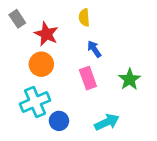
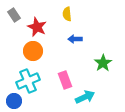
blue arrow: (94, 49) -> (75, 39), turned -56
pink rectangle: (88, 78) -> (65, 80), moved
blue circle: (59, 121) -> (14, 101), moved

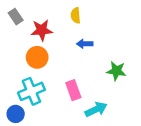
red star: (37, 27) -> (42, 30), turned -30
green star: (103, 63) -> (116, 71), turned -30

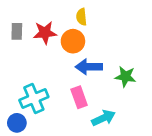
gray rectangle: (16, 17) -> (17, 31), moved, turned 35
blue arrow: (85, 44) -> (89, 67), moved, size x1.5
orange circle: (37, 57) -> (73, 41), moved

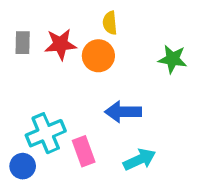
blue arrow: (89, 67) -> (123, 112), moved
green star: (125, 77) -> (172, 59), moved
pink rectangle: (79, 97) -> (84, 151), moved

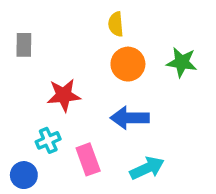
red star: (61, 44) -> (64, 95), moved
orange circle: (98, 56) -> (128, 64), moved
cyan cross: (46, 133) -> (48, 140), size x0.6

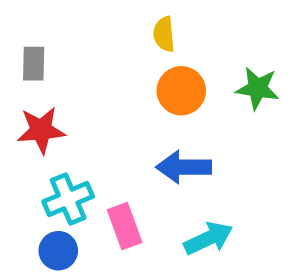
red star: (64, 95) -> (41, 130), moved
cyan cross: (48, 140) -> (68, 199), size x1.4
blue circle: (24, 175) -> (58, 251), moved

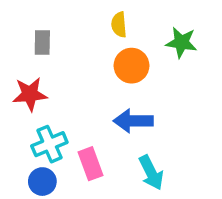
gray rectangle: (34, 64) -> (42, 42), moved
green star: (258, 88) -> (181, 42), moved
cyan arrow: (208, 238) -> (151, 173), turned 88

